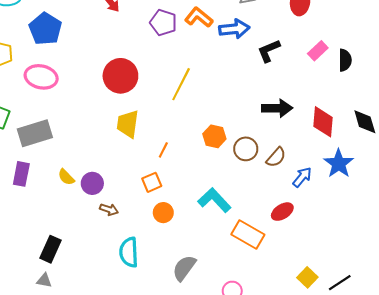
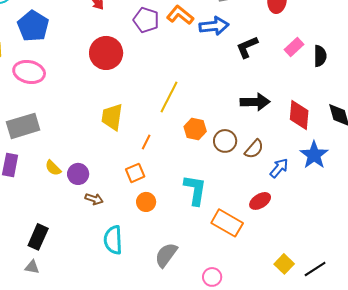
red circle: (120, 76) -> (106, 53), moved
yellow line: (181, 84) -> (169, 97), moved
cyan L-shape: (214, 200) -> (195, 190), turned 52

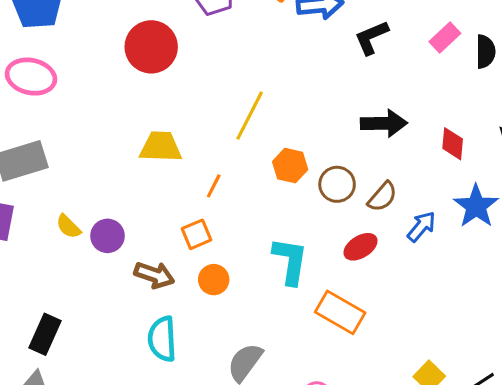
red diamond: (299, 115) -> (453, 144), size x0.7
yellow trapezoid: (112, 117) -> (161, 147), turned 84
brown arrow: (94, 199) -> (154, 275), moved, size x1.4
red ellipse: (260, 201) -> (360, 247), moved

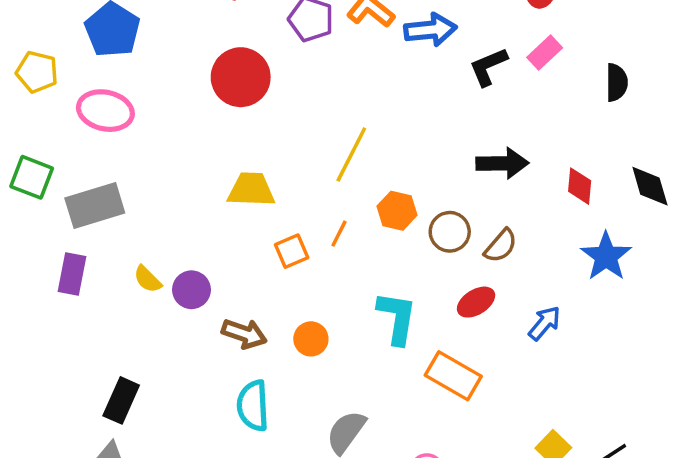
pink rectangle: (445, 38) -> (545, 53), moved
orange line: (214, 186) -> (339, 234), moved
blue arrow: (421, 226) -> (545, 323), moved
orange square: (197, 234) -> (292, 251), moved

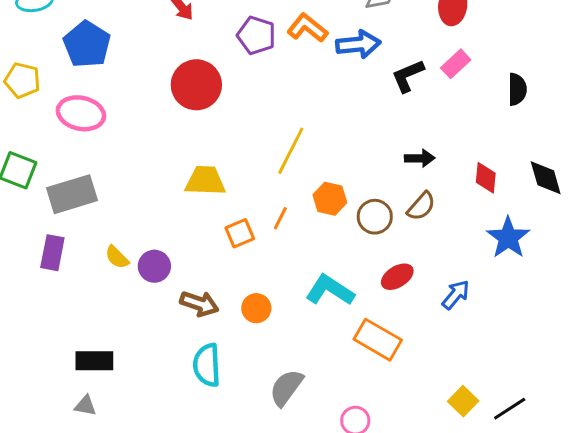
black arrow: (502, 163) -> (420, 158), size x0.7
brown semicircle: (501, 246) -> (421, 206), moved
cyan L-shape: (397, 318) -> (330, 290), turned -66
black rectangle: (121, 400) -> (94, 361), turned 66

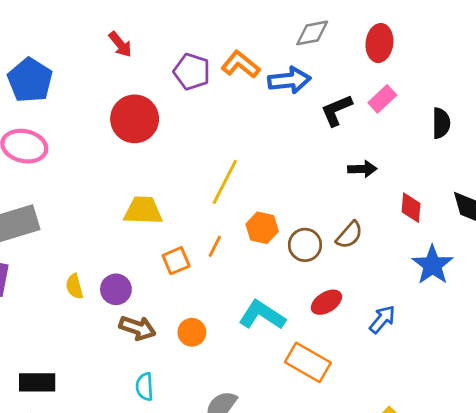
black arrow: (420, 158) -> (362, 169), moved
yellow semicircle: (117, 257) -> (74, 286), moved, turned 30
purple circle: (154, 266) -> (116, 289), moved
cyan semicircle: (207, 365) -> (145, 387), size x0.7

